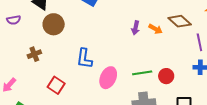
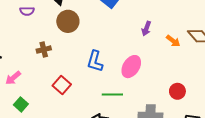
purple arrow: (136, 28) -> (146, 29), moved
green line: (142, 73) -> (112, 95), moved
pink ellipse: (108, 78) -> (131, 67), moved

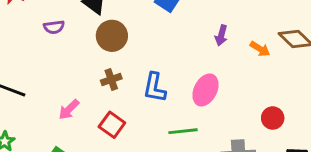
brown cross: (44, 50) -> (111, 80), moved
pink arrow: (13, 78) -> (69, 110), moved

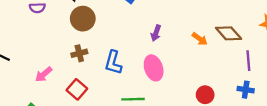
purple arrow: (221, 35) -> (156, 33), moved
pink ellipse: (205, 90) -> (154, 68), turned -50

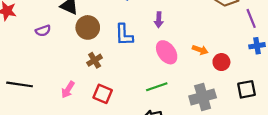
orange arrow: (200, 39) -> (200, 50), moved
blue L-shape: (113, 63) -> (124, 35), moved

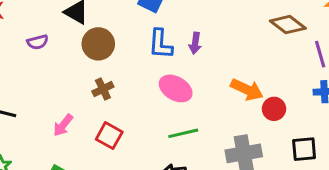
blue L-shape: (124, 35) -> (160, 44), moved
orange arrow: (200, 50) -> (247, 90), size x1.5
pink ellipse: (167, 52) -> (176, 88), moved, turned -30

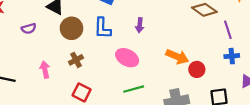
blue L-shape: (160, 44) -> (103, 28), moved
pink arrow: (63, 125) -> (45, 70), moved, turned 133

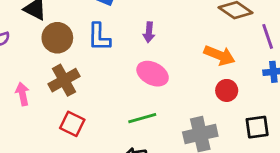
orange arrow: (177, 57) -> (219, 55), moved
pink ellipse: (127, 58) -> (153, 74), moved
brown cross: (76, 60) -> (64, 80), size x1.5

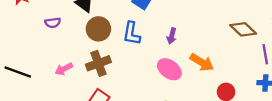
orange arrow: (219, 55) -> (202, 62), moved
pink arrow: (22, 94) -> (64, 69), turned -114

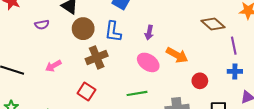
brown cross: (98, 63) -> (97, 57), moved

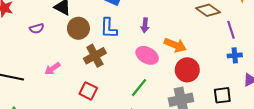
red circle: (200, 81) -> (187, 70), moved, size x1.5
green line: (137, 93) -> (139, 88), turned -36

